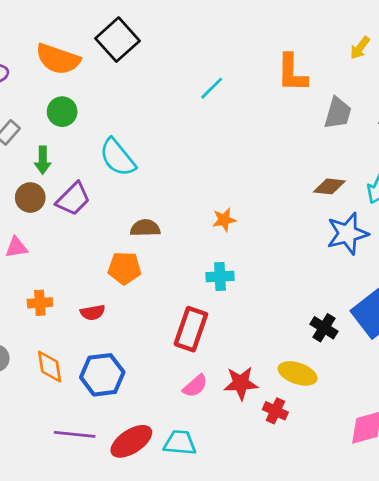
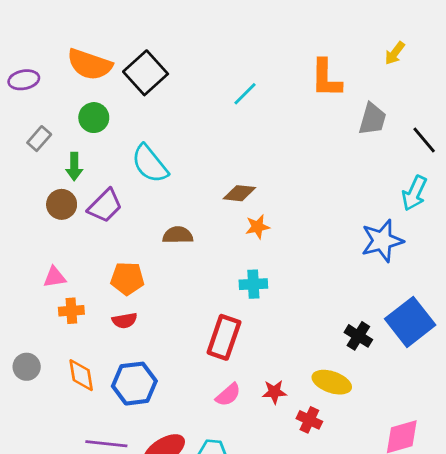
black square: (118, 40) -> (146, 73), moved
brown diamond: (329, 186) -> (239, 193), moved
pink triangle: (16, 247) -> (55, 277), moved
orange pentagon: (124, 268) -> (127, 279), moved
red star: (241, 383) -> (274, 392), size x0.7

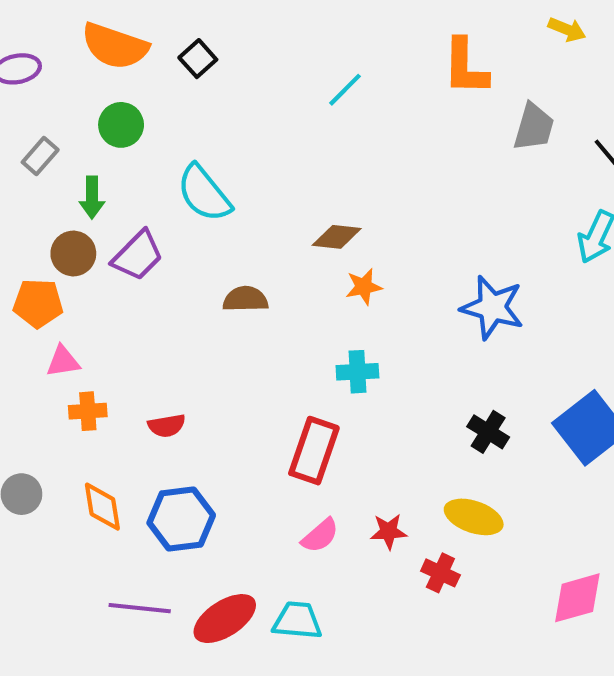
yellow arrow: (395, 53) -> (567, 29), turned -105
black square: (146, 73) -> (198, 59), size x0.6
blue star: (382, 241) -> (492, 307), moved, turned 30
orange pentagon: (127, 279) -> (38, 303), moved
black cross: (358, 336) -> (488, 432), moved

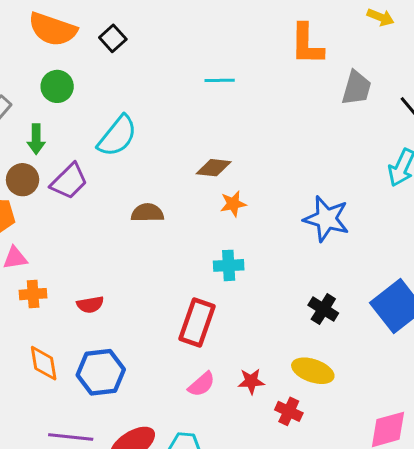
cyan line: (345, 90) -> (220, 80), moved, turned 44
cyan semicircle: (204, 193) -> (117, 136), turned -102

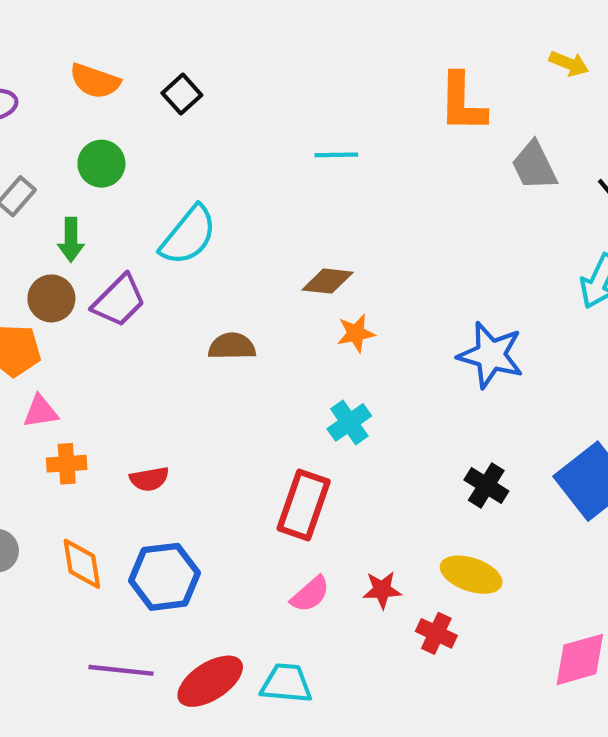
orange semicircle: (53, 29) -> (95, 81), size x0.7
gray trapezoid: (356, 88) -> (534, 166), turned 138
cyan cross: (229, 265) -> (349, 422), turned -32

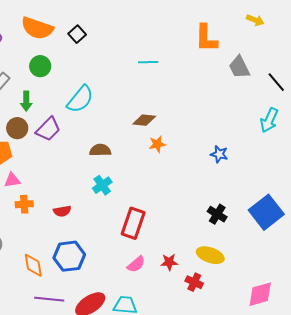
orange semicircle: (95, 81) -> (37, 28), size x1.4
blue star: (491, 355) -> (219, 154), size x0.6
cyan cross: (349, 422) -> (102, 185), moved
orange diamond: (82, 564) -> (33, 265), moved

